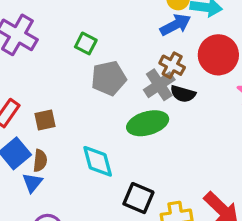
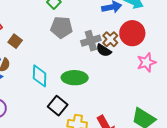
brown cross: (172, 65) -> (110, 39), moved
brown square: (45, 120) -> (15, 41), turned 32
green ellipse: (148, 123) -> (75, 78), moved

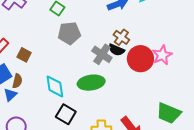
red circle: (132, 33) -> (140, 59), moved
gray cross: (91, 41) -> (102, 54), moved, turned -30
black square: (58, 106) -> (66, 114), moved

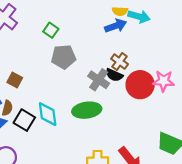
pink star: (162, 55) -> (163, 81), turned 30
black square: (66, 114) -> (24, 120), moved

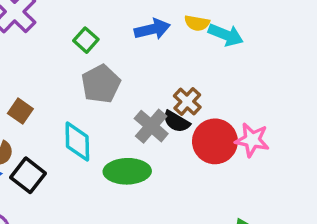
blue arrow: (116, 26) -> (152, 29), moved
gray pentagon: (64, 57) -> (101, 84), turned -30
cyan diamond: (48, 114) -> (77, 142), moved

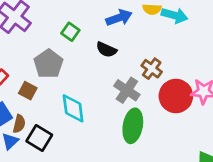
gray pentagon: (101, 84) -> (48, 64), moved
black semicircle: (176, 122) -> (106, 50), moved
green ellipse: (127, 171) -> (133, 126), moved, turned -72

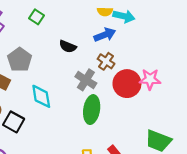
blue arrow: (119, 18) -> (105, 35), moved
green square: (70, 32) -> (37, 17), moved

